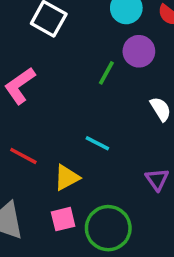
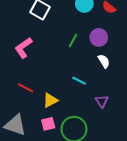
purple circle: (139, 51) -> (99, 37), moved
cyan line: (97, 143) -> (79, 81), moved

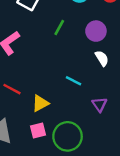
green line: (73, 41) -> (59, 28), moved

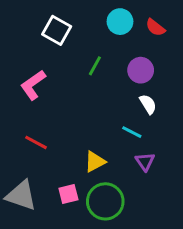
cyan line: (73, 81) -> (132, 132), moved
yellow triangle: (40, 103) -> (95, 162), moved

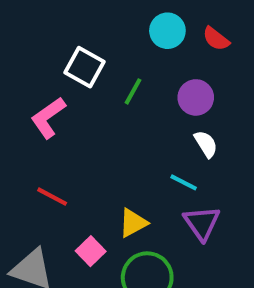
white square: (57, 30) -> (85, 67), moved
purple triangle: (145, 162) -> (202, 223), size x1.4
pink square: (68, 194) -> (91, 251), moved, turned -30

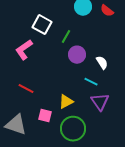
purple circle: (196, 97) -> (77, 55), moved
pink square: (91, 251) -> (45, 116), turned -32

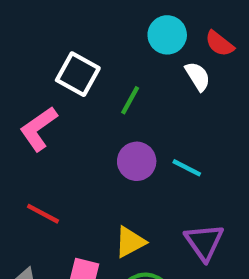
purple circle: (77, 55) -> (137, 161), moved
white semicircle: (102, 63) -> (198, 76), moved
cyan line: (91, 82) -> (187, 168), moved

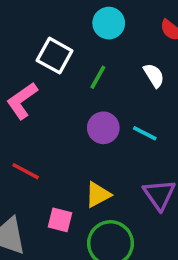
cyan circle: (167, 35) -> (109, 23), moved
white semicircle: (198, 76) -> (154, 75), moved

